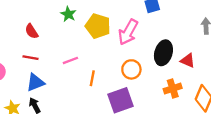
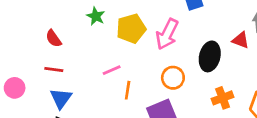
yellow pentagon: (98, 26) -> (131, 29), turned -30
pink line: (70, 60) -> (112, 70), moved
red triangle: (188, 61) -> (241, 40), moved
blue triangle: (35, 82) -> (61, 98), turned -30

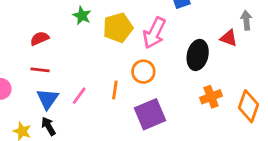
red semicircle: (54, 38) -> (40, 38), turned 102
pink line: (112, 70) -> (79, 96), moved, turned -30
orange circle: (173, 78) -> (143, 72), moved

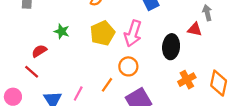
green star: (82, 16) -> (62, 31), moved
red line: (40, 70) -> (32, 72), moved, turned 42
orange line: (115, 90) -> (107, 85), turned 35

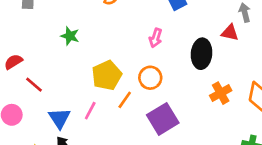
yellow pentagon: (102, 33) -> (107, 75), moved
pink arrow: (133, 33) -> (156, 38), size x0.6
red semicircle: (39, 51) -> (13, 62), moved

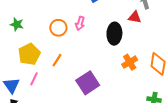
yellow pentagon: (107, 75) -> (29, 54), moved
orange circle: (150, 78) -> (58, 28), moved
orange line: (125, 100) -> (57, 60), moved

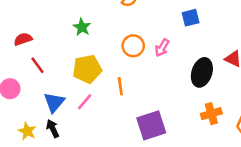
orange line: (57, 60) -> (120, 86), turned -56

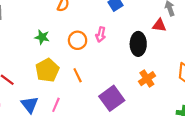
green star: (82, 27) -> (42, 37), moved
pink line: (85, 102) -> (56, 105), moved
orange cross: (211, 114) -> (147, 79), moved

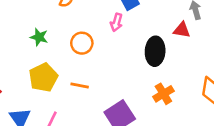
pink arrow: (101, 34) -> (116, 22), moved
orange line: (78, 75) -> (80, 85), turned -56

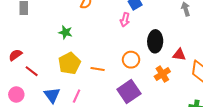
red triangle: (182, 30) -> (179, 55), moved
orange circle: (82, 43) -> (131, 60), moved

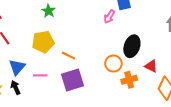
orange circle: (131, 60) -> (113, 64), moved
purple square: (129, 91) -> (72, 80), moved
pink line: (77, 96) -> (40, 75), turned 48

